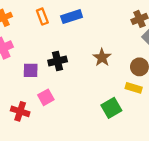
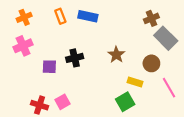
blue rectangle: (72, 17) -> (88, 16), turned 30
yellow rectangle: (134, 88) -> (135, 82), moved
pink square: (46, 97) -> (63, 102), moved

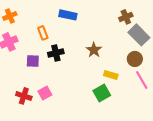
orange rectangle: (60, 16) -> (43, 33), moved
brown circle: (151, 63) -> (135, 59), moved

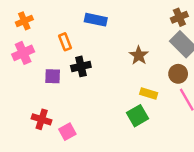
brown cross: (126, 17) -> (179, 17), moved
brown star: (94, 50) -> (139, 55), moved
pink square: (45, 93) -> (67, 132), moved

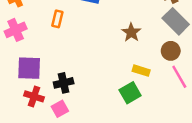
orange rectangle: (65, 42) -> (57, 19), turned 35
black cross: (81, 66) -> (64, 83), moved
purple square: (53, 76) -> (29, 68), moved, size x1.5

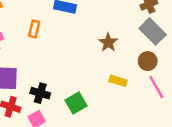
black cross: (64, 83) -> (40, 93), turned 30
green square: (130, 93) -> (76, 103), moved

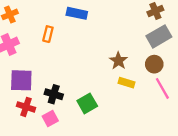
gray rectangle: (153, 31) -> (159, 36), turned -75
brown star: (108, 43) -> (118, 61), moved

